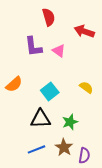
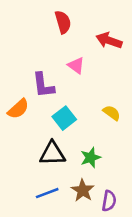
purple L-shape: (33, 47) -> (43, 85), moved

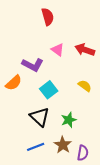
red arrow: (109, 40) -> (85, 50), moved
purple L-shape: (43, 85) -> (33, 65), turned -55
black triangle: (52, 154) -> (40, 117), turned 45

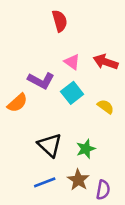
cyan square: (49, 90) -> (72, 93), moved

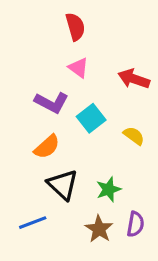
pink triangle: (72, 62) -> (79, 68), moved
orange semicircle: (17, 103) -> (47, 147), moved
blue line: (45, 182) -> (33, 223), moved
purple semicircle: (103, 190) -> (135, 224), moved

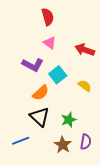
orange semicircle: (47, 147) -> (41, 93), moved

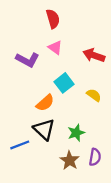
purple L-shape: (33, 65) -> (28, 60), moved
blue line: (21, 141) -> (20, 145), moved

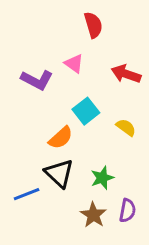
red semicircle: (53, 19) -> (93, 25), moved

